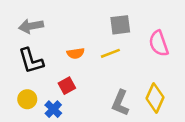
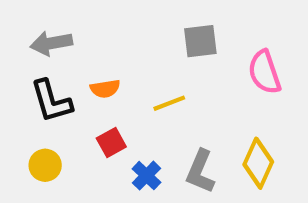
orange semicircle: (76, 53) -> (105, 89), moved
yellow line: (110, 53) -> (169, 103), moved
blue cross: (53, 109) -> (147, 176), moved

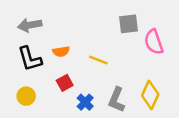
gray square: (200, 41) -> (128, 24), moved
yellow line: (169, 103) -> (98, 60), turned 42

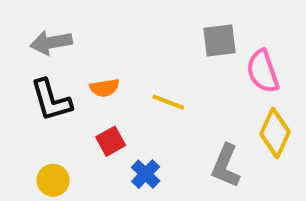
yellow diamond: (150, 95) -> (275, 133), moved
yellow circle: (26, 96) -> (53, 180), moved
gray L-shape: (116, 100) -> (226, 166), moved

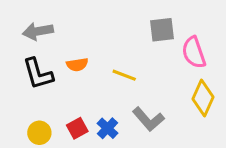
red square: (111, 141) -> (77, 128), moved
gray L-shape: (226, 166) -> (148, 119), moved, turned -64

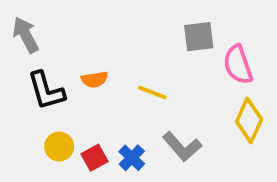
gray arrow: (38, 31) -> (26, 35), moved, turned 72
yellow circle: (39, 133) -> (59, 146), moved

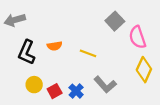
gray arrow: (26, 35) -> (15, 20), turned -78
gray square: (199, 37) -> (115, 21), turned -36
black L-shape: (46, 91) -> (27, 52), turned 40

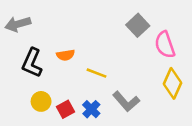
yellow line: (88, 53) -> (96, 73), moved

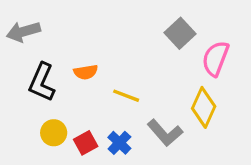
pink semicircle: (165, 45) -> (215, 59), turned 40
yellow diamond: (173, 83) -> (204, 107), moved

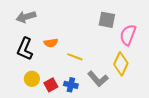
gray arrow: (23, 32) -> (26, 17), moved
gray square: (180, 33) -> (107, 20), turned -36
blue cross: (119, 143) -> (71, 85), turned -32

